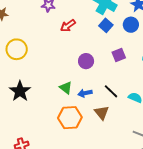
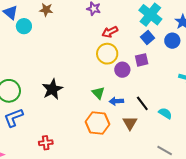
yellow circle: (17, 49) -> (107, 54), moved
purple square: (119, 55) -> (142, 60), moved

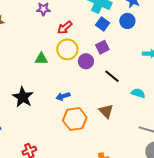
green triangle: (98, 93) -> (41, 59), moved, turned -32
blue arrow: (116, 101) -> (63, 96), moved
black line: (142, 103) -> (112, 76), moved

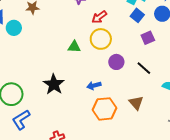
purple square: (102, 47) -> (148, 38), moved
purple circle: (86, 61) -> (116, 62), moved

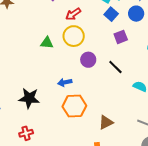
black star: (54, 84) -> (29, 98), moved, turned -30
brown triangle: (136, 103) -> (106, 122), moved, turned 42

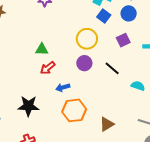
red arrow: (73, 14) -> (48, 68), moved
yellow circle: (74, 36) -> (87, 39), moved
purple square: (121, 37) -> (123, 40), moved

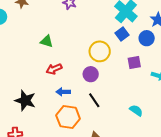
green triangle: (42, 49) -> (47, 41), moved
black line: (112, 68) -> (94, 100), moved

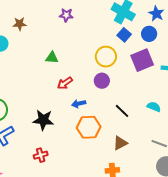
purple square: (134, 62) -> (142, 60), size x1.6
black line: (94, 100) -> (122, 111), moved

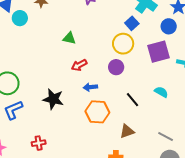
blue square: (124, 35) -> (132, 23), moved
cyan semicircle: (154, 107) -> (161, 92), moved
red cross: (41, 155) -> (39, 143), moved

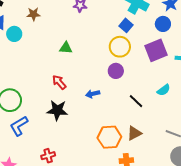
red arrow: (79, 65) -> (59, 82), moved, turned 84
cyan semicircle: (161, 92) -> (164, 90), turned 120
orange hexagon: (97, 112) -> (109, 137), moved

